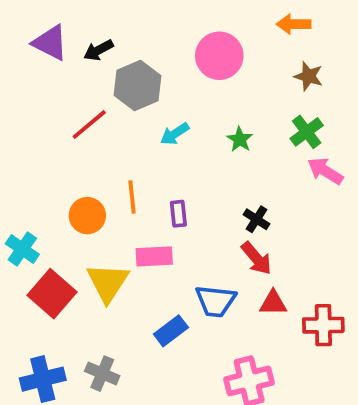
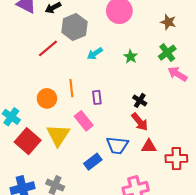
pink rectangle: (154, 256) -> (84, 121), turned 54

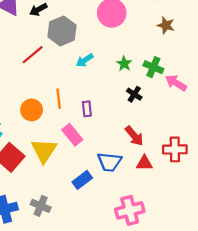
green cross: (167, 53) -> (153, 67), moved, turned -30
black cross: (140, 100) -> (134, 94), moved
red cross: (176, 159) -> (175, 149), moved

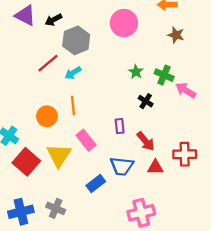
cyan arrow: (85, 60) -> (73, 73), moved
purple rectangle: (87, 109) -> (120, 126), moved

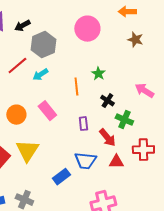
green cross: (164, 75) -> (124, 120), moved
orange line: (73, 105) -> (76, 87), moved
pink rectangle: (86, 140) -> (47, 111), moved

